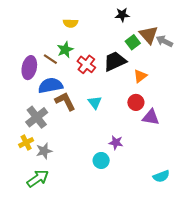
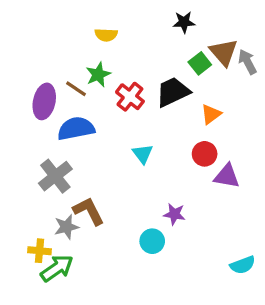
gray arrow: (164, 41) -> (247, 62), turned 35
brown L-shape: (65, 101) -> (89, 211), moved
yellow cross: (26, 143) -> (39, 251), moved, turned 32

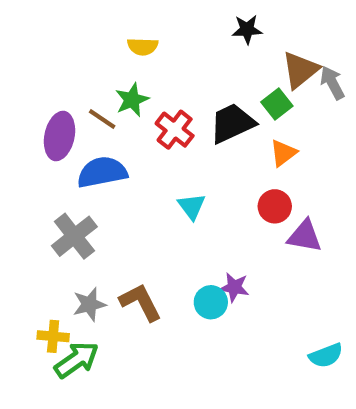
brown triangle: (224, 52) -> (300, 70), turned 32
green square: (200, 63) -> (277, 104), moved
brown L-shape: (89, 211) -> (140, 302), moved
cyan circle: (152, 241) -> (211, 302), moved

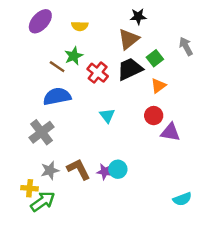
brown triangle: (300, 70) -> (129, 39), moved
purple ellipse: (59, 136) -> (40, 21), moved, turned 30
purple star: (234, 287) -> (105, 172), moved

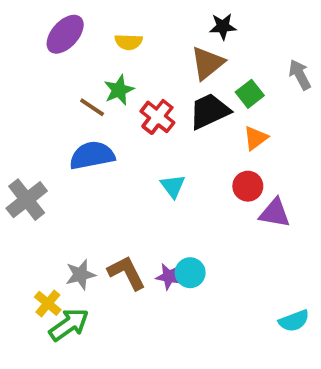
gray cross: (42, 132) -> (27, 200), moved
yellow cross: (30, 188) -> (48, 303), turned 35

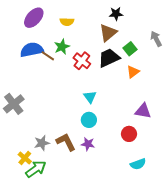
blue semicircle: (92, 155) -> (32, 50), moved
red circle: (248, 186) -> (129, 134), moved
cyan circle: (190, 273) -> (89, 120), moved
cyan semicircle: (294, 321) -> (138, 164), moved

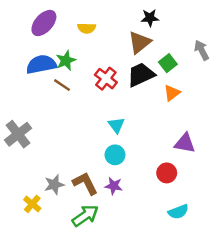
green star: (62, 47) -> (66, 60), moved
brown line: (48, 56) -> (62, 85), moved
green arrow: (36, 169) -> (85, 216), moved

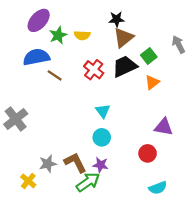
black star: (150, 18) -> (117, 19), moved
yellow semicircle: (87, 28) -> (82, 35), moved
green star: (66, 60) -> (58, 35), moved
green arrow: (85, 216) -> (88, 182), moved

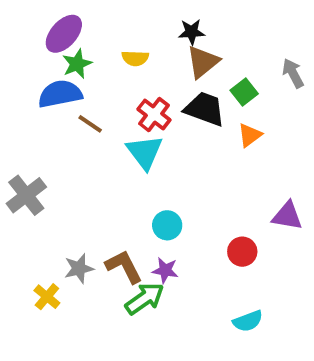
green star: (58, 35) -> (77, 64), moved
black trapezoid: (125, 66) -> (205, 109), turned 45
cyan triangle: (103, 111) -> (145, 152), moved, size x1.5
purple triangle: (164, 127) -> (287, 216), moved
cyan semicircle: (158, 188) -> (248, 321), moved

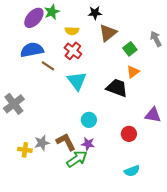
black star: (192, 32) -> (95, 13), moved
green star: (77, 64) -> (52, 12), moved
black trapezoid: (205, 109) -> (117, 88), moved
red cross: (154, 115) -> (73, 51), moved
yellow cross: (47, 297) -> (25, 150), moved, turned -32

